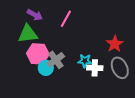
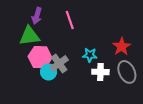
purple arrow: (35, 15) -> (37, 16), turned 77
pink line: (66, 19) -> (70, 20), turned -48
cyan star: (85, 61) -> (90, 55), moved

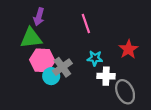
pink line: (70, 20) -> (86, 23), moved
gray ellipse: (127, 72) -> (125, 92), moved

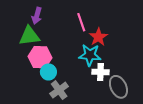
red star: (128, 49) -> (98, 37), moved
cyan star: (95, 58) -> (90, 55), size x1.5
gray cross: (62, 67) -> (59, 90), moved

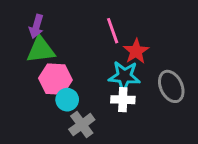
purple arrow: (37, 16) -> (36, 26), moved
white cross: (100, 72) -> (123, 100), moved
gray ellipse: (118, 87) -> (171, 86), moved

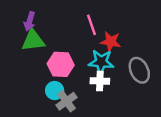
red star: (136, 51) -> (111, 42), turned -30
pink hexagon: (55, 79) -> (61, 64), moved
cyan circle: (67, 100) -> (55, 91), moved

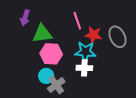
green triangle: (33, 40) -> (42, 34), moved
gray ellipse: (139, 70) -> (117, 37), moved

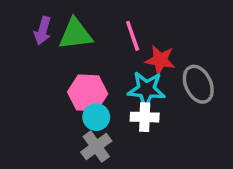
green triangle: (42, 34) -> (75, 34), moved
gray ellipse: (117, 37) -> (198, 84), moved
cyan circle: (46, 76) -> (96, 117), moved

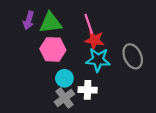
red star: (160, 60) -> (95, 40), moved
pink hexagon: (88, 93) -> (53, 49), moved
white cross: (145, 117) -> (88, 90), moved

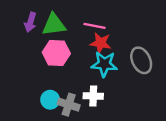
pink line: (89, 24) -> (94, 26), turned -60
cyan circle: (64, 78) -> (50, 100), moved
gray cross: (64, 98) -> (69, 105), turned -36

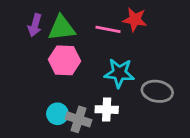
red star: (101, 43) -> (135, 20), moved
gray ellipse: (141, 60) -> (157, 91), moved, turned -55

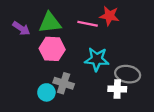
purple arrow: (35, 25) -> (21, 28), moved, turned -72
white cross: (107, 110) -> (117, 89), moved
gray cross: (79, 119) -> (64, 83), moved

